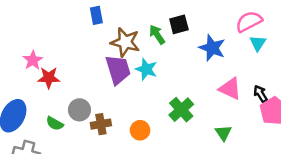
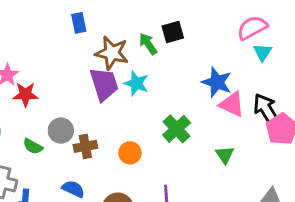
blue star: (212, 48) -> (217, 82), moved
black arrow: (260, 94) -> (266, 110), size x1.6

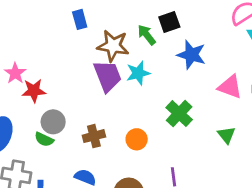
blue star: (217, 82) -> (191, 55), moved
cyan star: (136, 83) -> (138, 73), turned -30
gray circle: (61, 131) -> (53, 122), moved

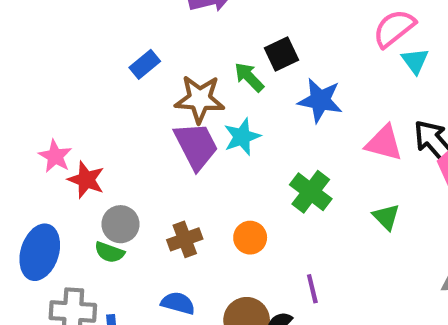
blue rectangle: (80, 19) -> (145, 64), turned 72
red star: (34, 91) -> (86, 180), turned 30

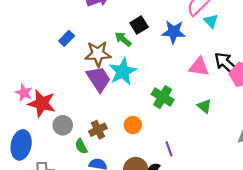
blue star: (320, 100) -> (174, 32), moved
cyan star: (242, 137) -> (123, 71), size x1.4
red star: (86, 180) -> (42, 103), size x1.4
green semicircle: (109, 252) -> (81, 146), moved, turned 49

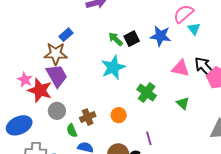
black square: (139, 25) -> (132, 39), moved
brown star: (98, 54) -> (56, 54), moved
purple trapezoid: (99, 79) -> (57, 76), moved
blue ellipse: (21, 145) -> (19, 125), turned 50

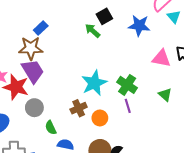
black square: (132, 39) -> (104, 16), moved
cyan star: (113, 67) -> (94, 83), moved
orange circle: (119, 115) -> (100, 118), moved
brown cross: (88, 117) -> (79, 108), moved
purple line: (149, 138) -> (128, 106), moved

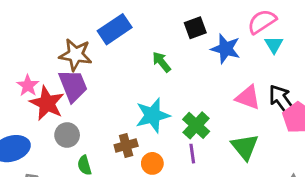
black square: (104, 16) -> (195, 28), moved
blue rectangle: (41, 28) -> (115, 29), moved, size x1.6
green arrow: (93, 31) -> (162, 62), moved
green triangle: (165, 95) -> (245, 147), size x1.5

